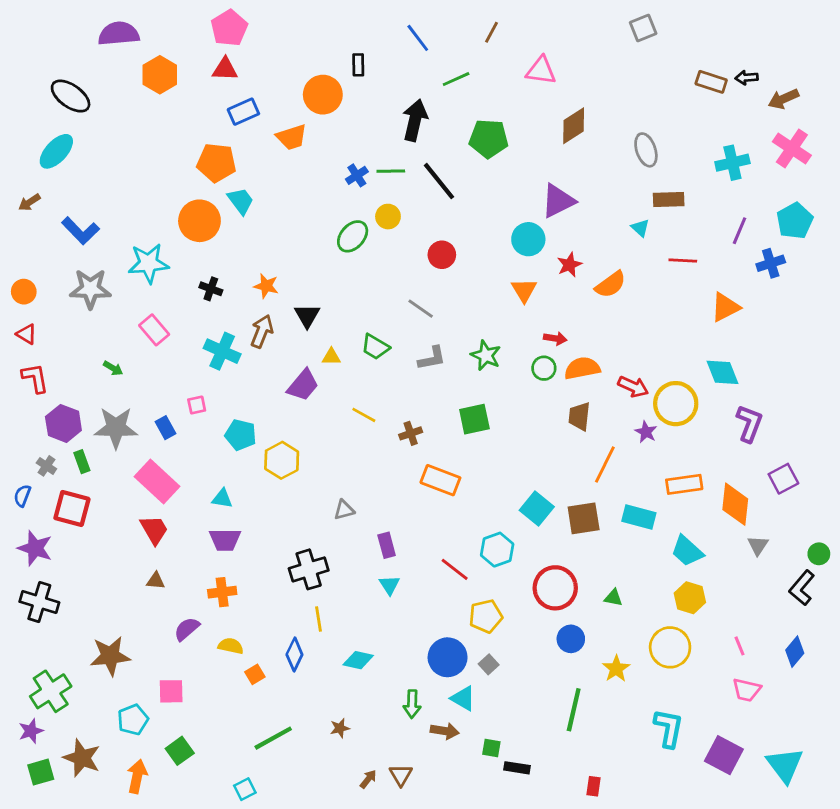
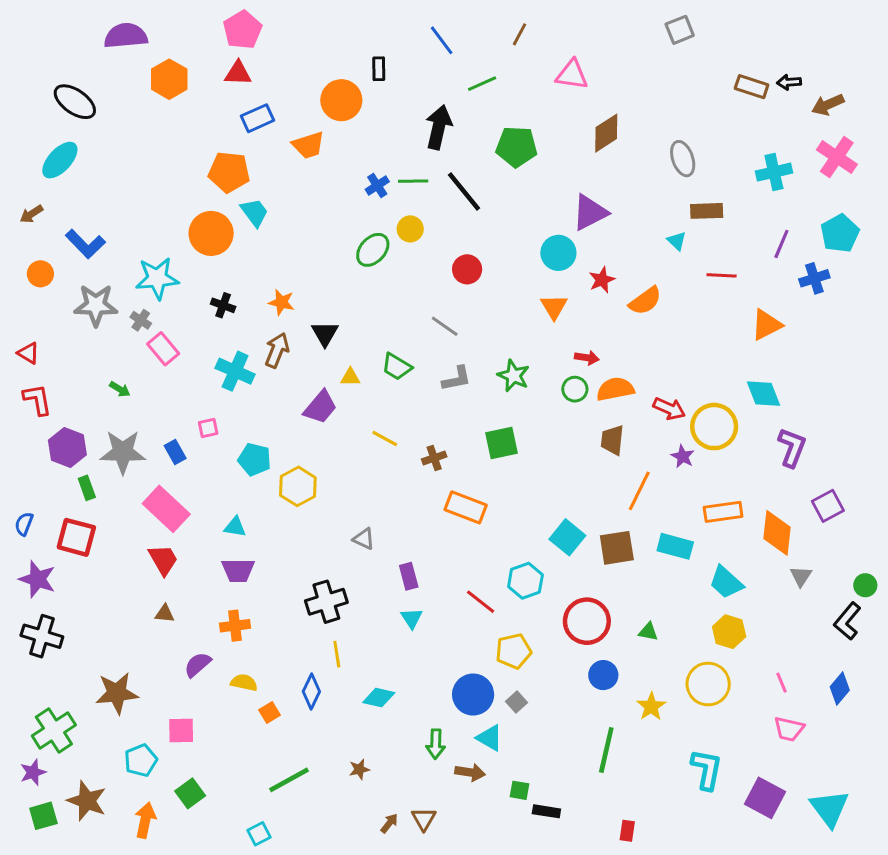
orange circle: (24, 292) -> (40, 274), moved
gray cross: (46, 466) -> (141, 320), moved
gray triangle: (344, 510) -> (364, 539), turned 40

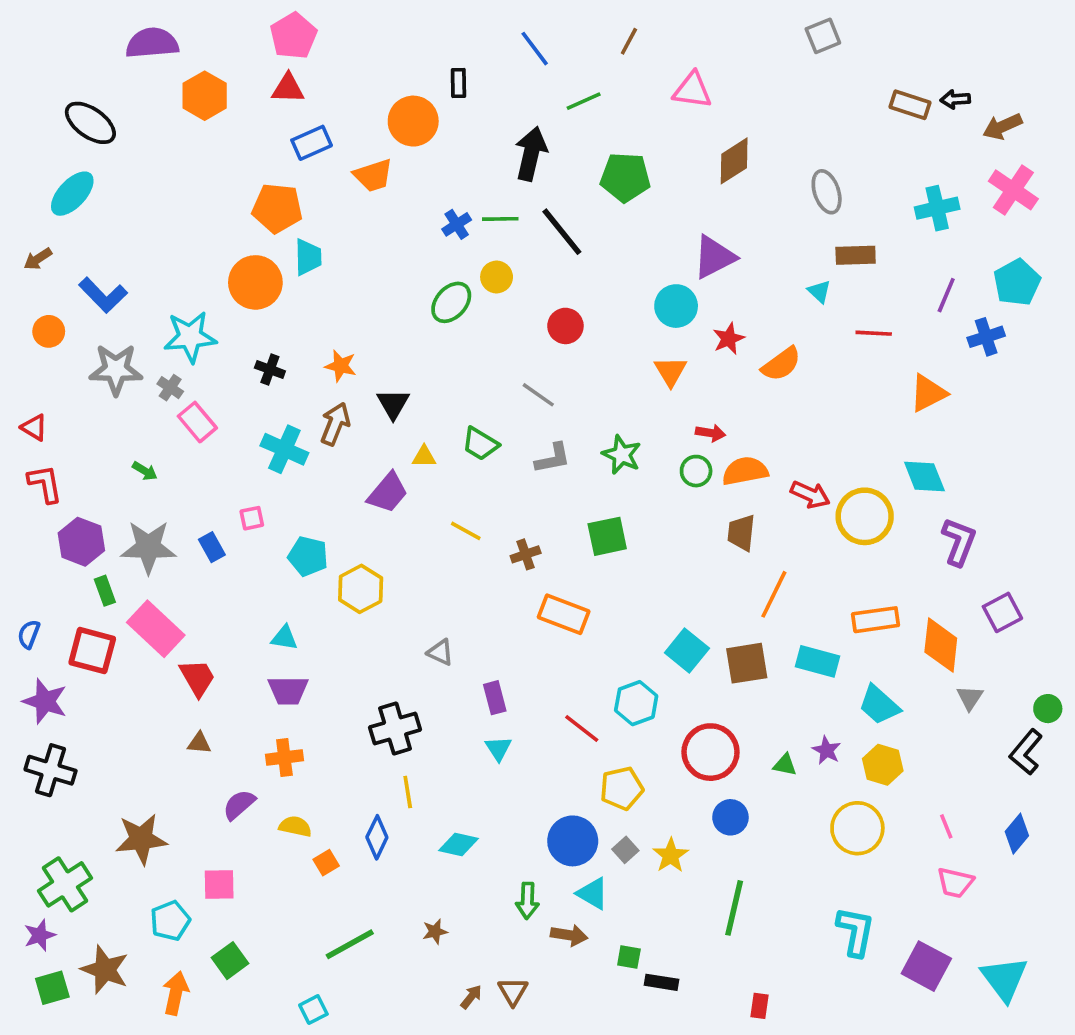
cyan trapezoid: (254, 212) -> (308, 257), turned 36
purple star: (683, 456) -> (827, 750), moved
pink rectangle: (166, 509) -> (156, 629), moved
yellow star: (651, 706) -> (671, 855), moved

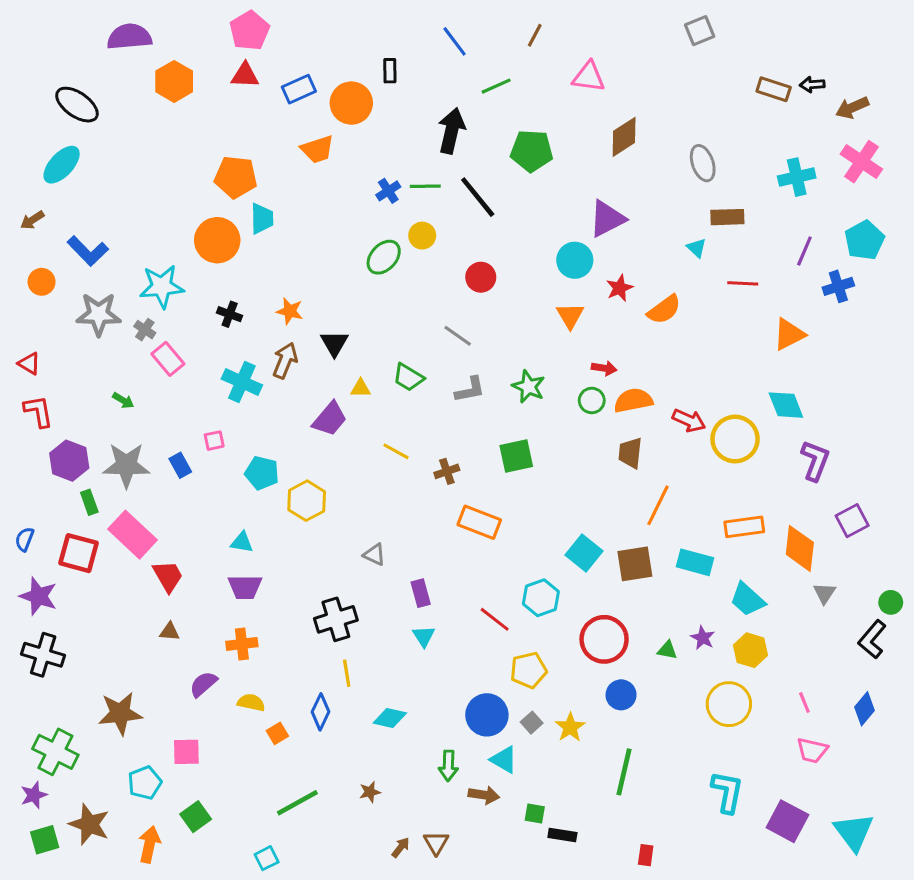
blue rectangle: (312, 143) -> (299, 89), moved
green cross: (65, 884) -> (55, 752), turned -30

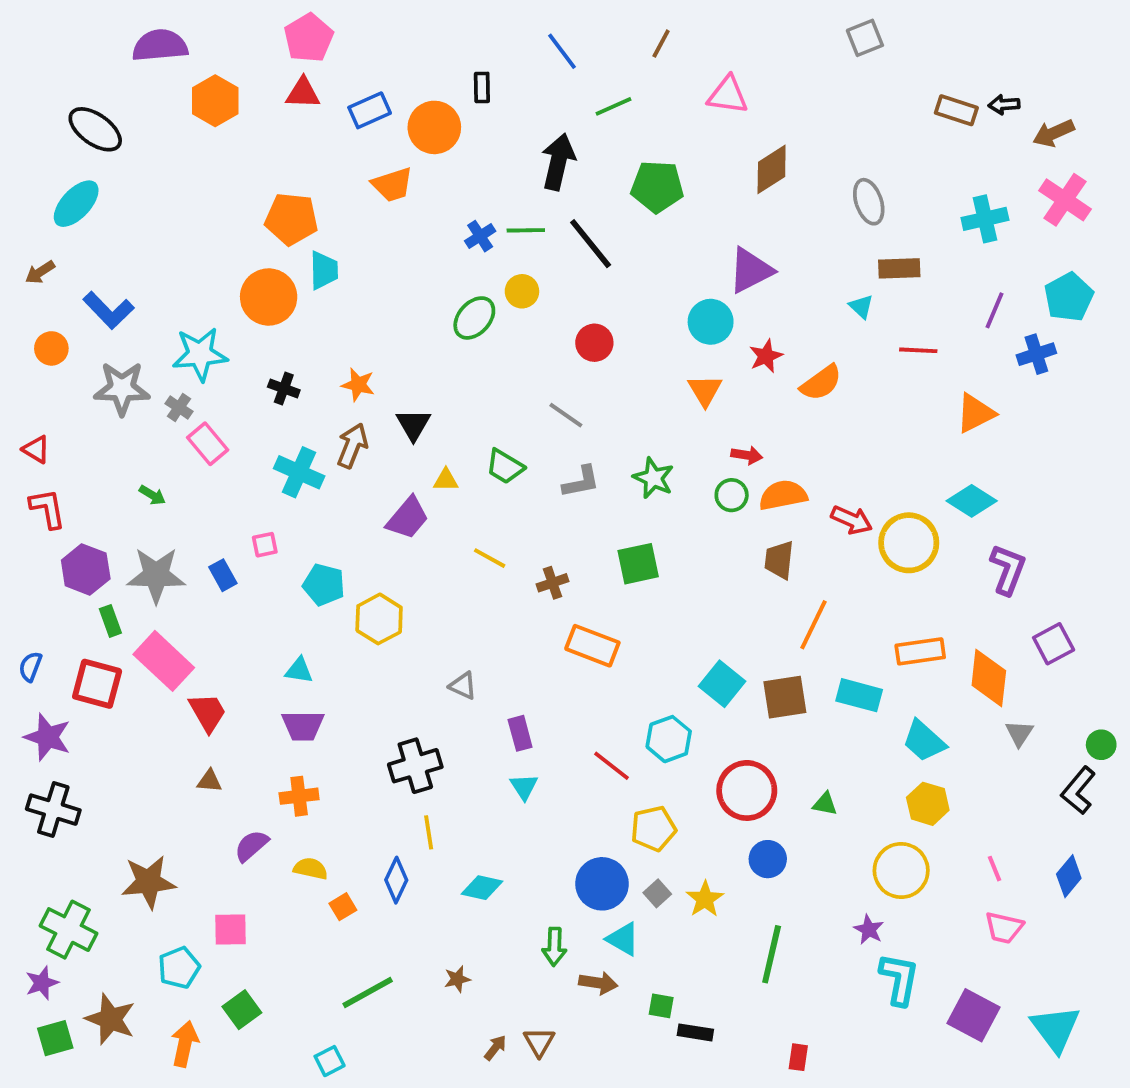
cyan diamond: (786, 405) -> (972, 501), turned -36
purple star: (703, 638) -> (869, 930), moved

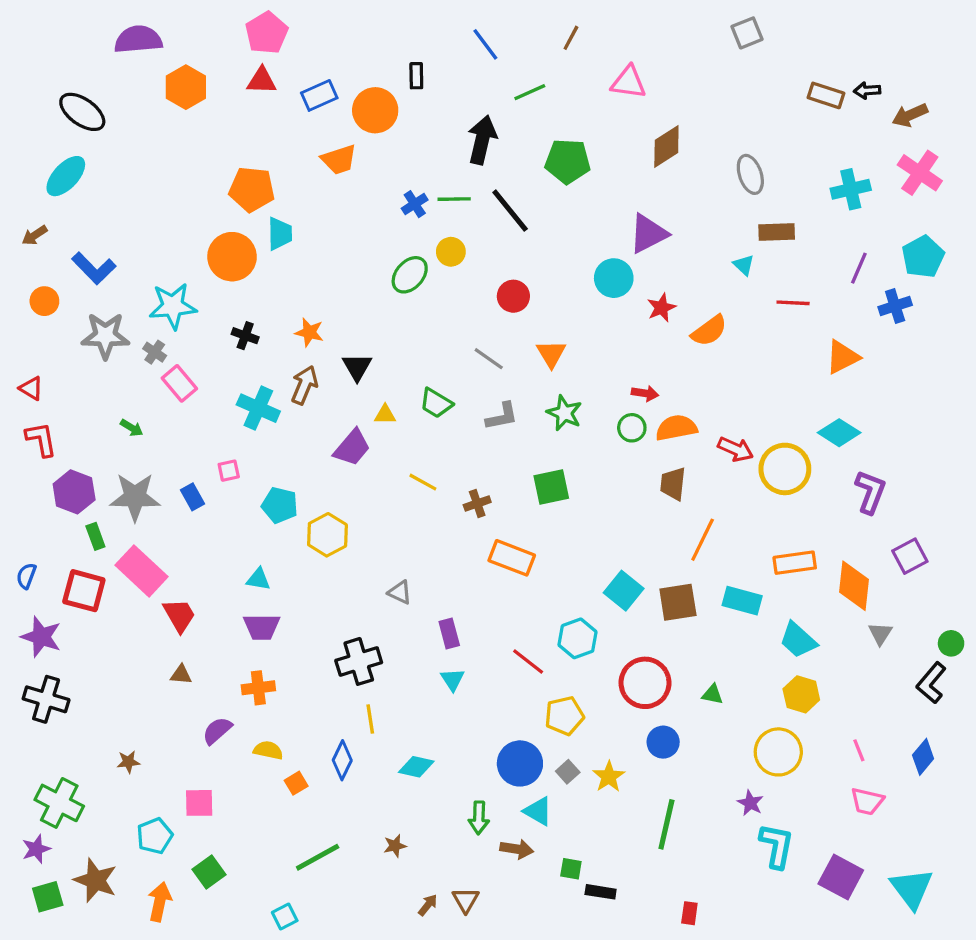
orange triangle: (705, 390) -> (551, 354), moved
brown star: (149, 882) -> (128, 762), size x0.5

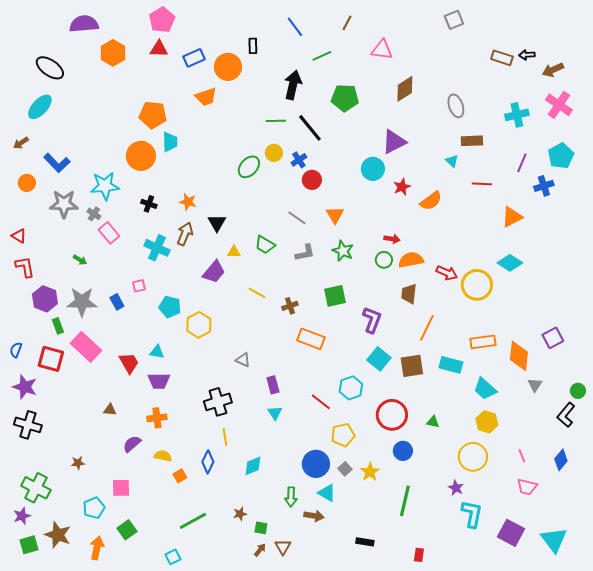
blue cross: (415, 204) -> (299, 160), moved
purple L-shape: (870, 492) -> (372, 320), moved
red trapezoid: (179, 615) -> (129, 363), moved
cyan diamond: (416, 767) -> (253, 466), turned -35
green square: (571, 869) -> (261, 528), moved

